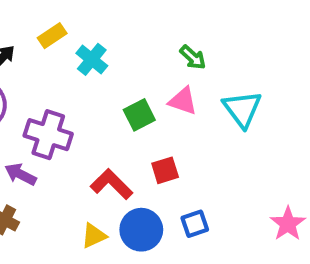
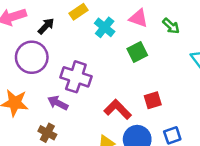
pink triangle: (183, 101) -> (138, 18), moved
green square: (139, 115) -> (137, 52), moved

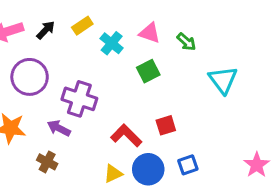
black arrow: (46, 26) -> (46, 30), moved

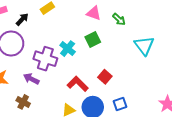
black arrow: (46, 30) -> (22, 19), moved
cyan cross: (112, 43) -> (68, 49), moved
red square: (166, 125) -> (105, 77), turned -32

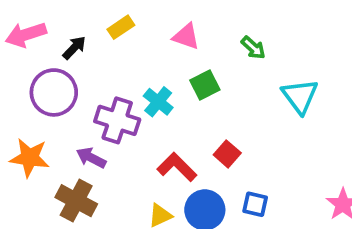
pink triangle: (94, 13) -> (186, 36), moved
brown cross: (23, 102) -> (76, 201), size x1.5
blue square: (120, 104) -> (255, 204), turned 32

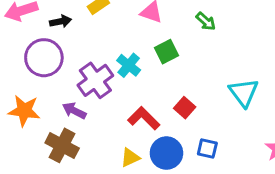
black arrow: (74, 48) -> (61, 21), turned 35
cyan triangle: (300, 96) -> (244, 93), moved
purple cross: (117, 120) -> (95, 80), turned 36

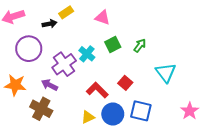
black arrow: (61, 21) -> (50, 24), moved
green arrow: (206, 21) -> (140, 46), moved, turned -96
blue square: (207, 149) -> (141, 111), size x1.5

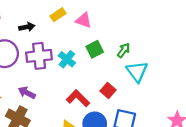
yellow rectangle: (66, 12) -> (58, 15), moved
purple cross: (64, 64) -> (39, 56), moved, turned 30
cyan triangle: (166, 72) -> (137, 71), moved

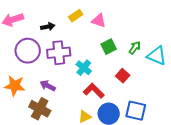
cyan cross: (67, 59) -> (84, 68), moved
cyan triangle: (137, 71) -> (157, 56), moved, turned -30
red square: (108, 90) -> (123, 76), moved

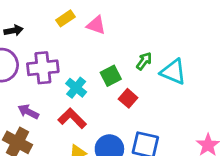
black arrow: (48, 27) -> (14, 30), moved
green square: (109, 47) -> (111, 76), moved
red L-shape: (94, 91) -> (72, 118), moved

